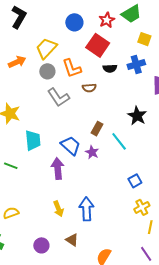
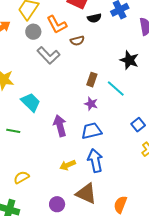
cyan trapezoid: (33, 140) -> (31, 102), turned -30
blue trapezoid: (71, 145) -> (92, 131), moved, turned -45
yellow arrow: (58, 209) -> (68, 165), turned 98
brown triangle: (72, 240) -> (86, 194), size x1.6

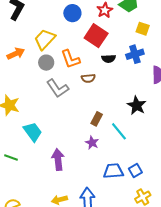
blue trapezoid: (92, 131) -> (113, 171), moved

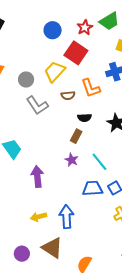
yellow trapezoid: (45, 39) -> (55, 71), moved
orange L-shape: (70, 59) -> (91, 88), moved
black semicircle: (109, 59) -> (84, 118), moved
cyan line: (119, 131) -> (99, 162), moved

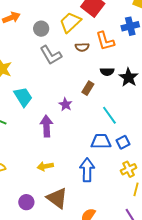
black semicircle: (84, 118) -> (107, 72), moved
purple star: (72, 160) -> (65, 104), moved
blue arrow: (67, 217) -> (87, 170), moved

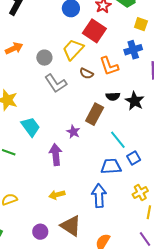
brown semicircle: (82, 47) -> (86, 73), turned 32
brown rectangle: (88, 88) -> (95, 114), size x1.5
blue square: (123, 142) -> (134, 158), moved

